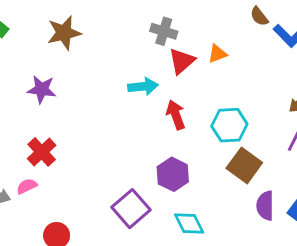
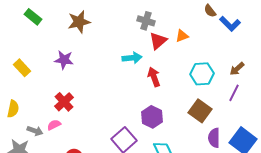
cyan hexagon: (229, 125) -> (202, 74), moved

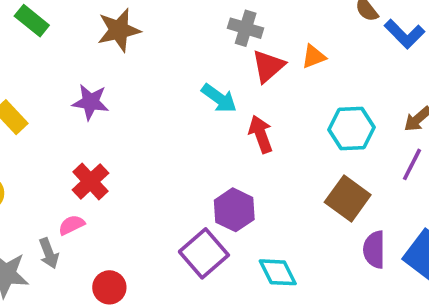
cyan arrow: (132, 58) -> (219, 98), turned 42
purple hexagon: (152, 117) -> (234, 210), moved
gray arrow: (35, 131) -> (49, 253), moved, turned 49

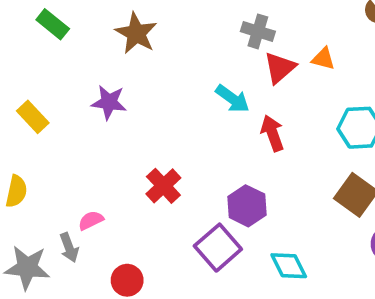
brown star: (119, 30) -> (136, 33), turned -30
orange triangle: (314, 57) -> (323, 59), turned 35
red cross: (90, 181) -> (163, 186), moved

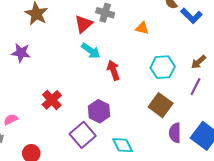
red triangle: (280, 68) -> (84, 24), moved

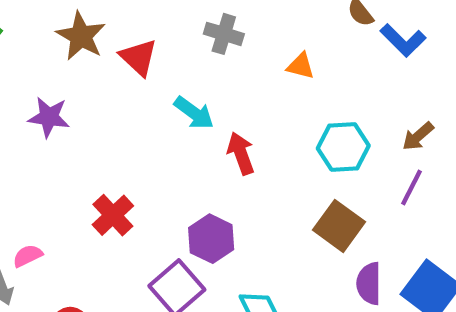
red triangle: (84, 24) -> (139, 57), moved, turned -36

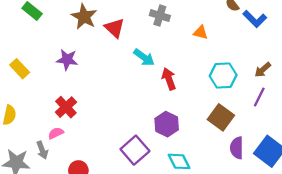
red cross: (113, 215) -> (66, 107), moved
purple hexagon: (211, 239) -> (167, 124), moved

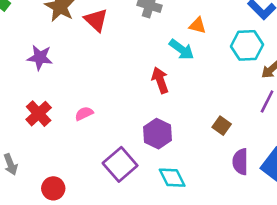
cyan arrow: (144, 57) -> (182, 49), moved
cyan hexagon: (223, 75) -> (247, 45), moved
brown square: (221, 117) -> (222, 126), size x0.6
pink semicircle: (56, 133) -> (84, 114), moved

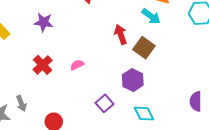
red arrow: (160, 80) -> (121, 34), moved
brown square: (222, 126) -> (144, 48), moved, size x1.5
purple square: (120, 164) -> (104, 103), size x0.7

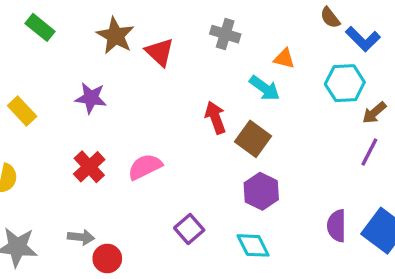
pink semicircle: (77, 65) -> (145, 167), size x1.5
purple hexagon: (133, 80) -> (261, 191), moved
gray arrow: (21, 103) -> (81, 237), moved, turned -63

